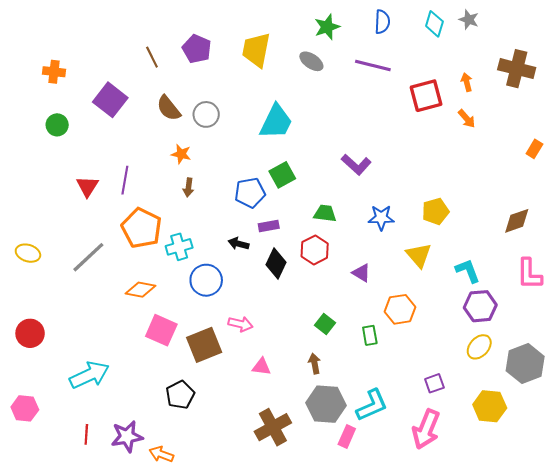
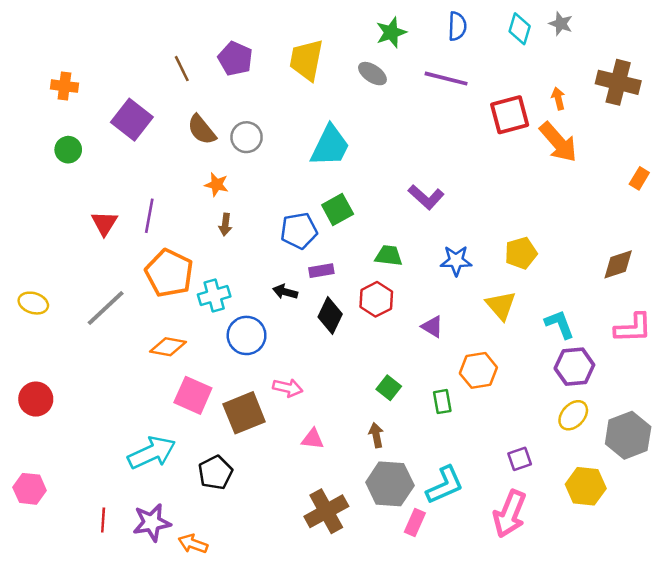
orange arrow: (467, 119) -> (558, 142), size x1.8
pink L-shape: (529, 274) -> (633, 328), turned -92
cyan arrow: (89, 375) -> (152, 453), moved

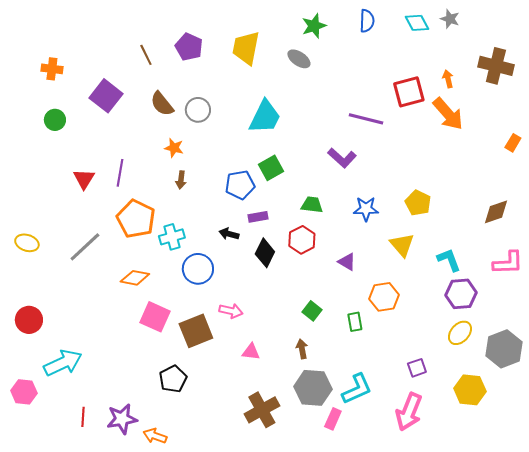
cyan diamond: (520, 29) -> (417, 23), turned -45
purple line: (446, 79) -> (366, 119), moved
yellow pentagon: (521, 253) -> (418, 203), turned -30
cyan arrow: (152, 453) -> (63, 363), moved

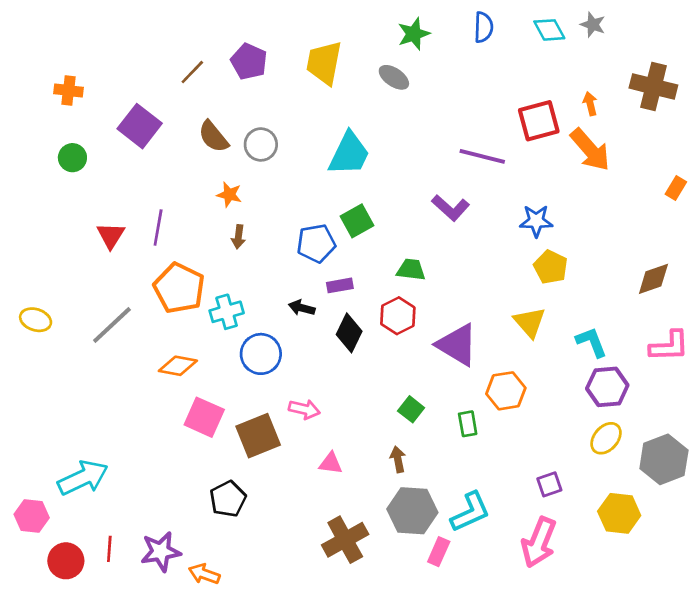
brown line: (146, 55) -> (192, 72), turned 70
blue star: (366, 209) -> (536, 221), moved
purple triangle: (347, 262) -> (457, 345), size x1.8
red circle: (29, 320) -> (66, 561), moved

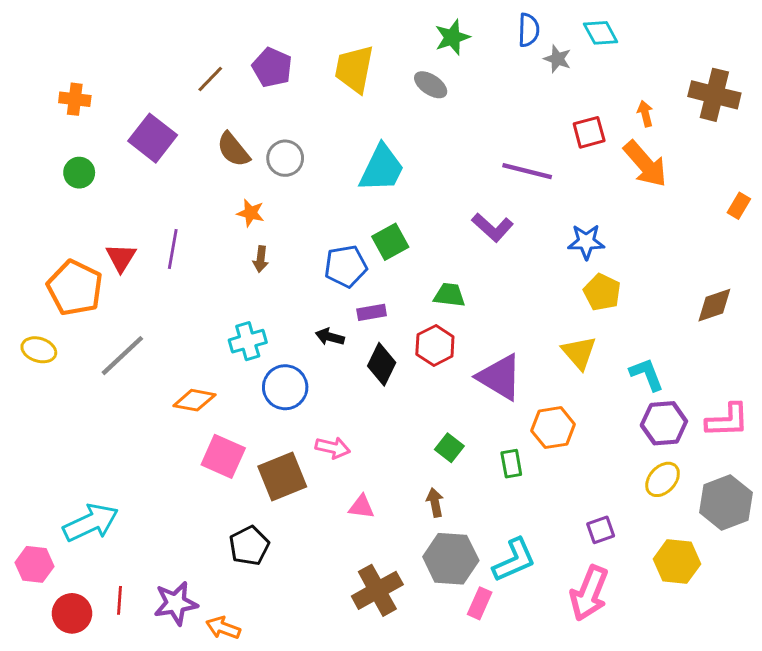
gray star: (593, 25) -> (557, 59), moved
red square: (539, 121) -> (589, 132), size x0.7
orange pentagon: (179, 288) -> (75, 288), moved
pink L-shape: (669, 346) -> (727, 420), moved

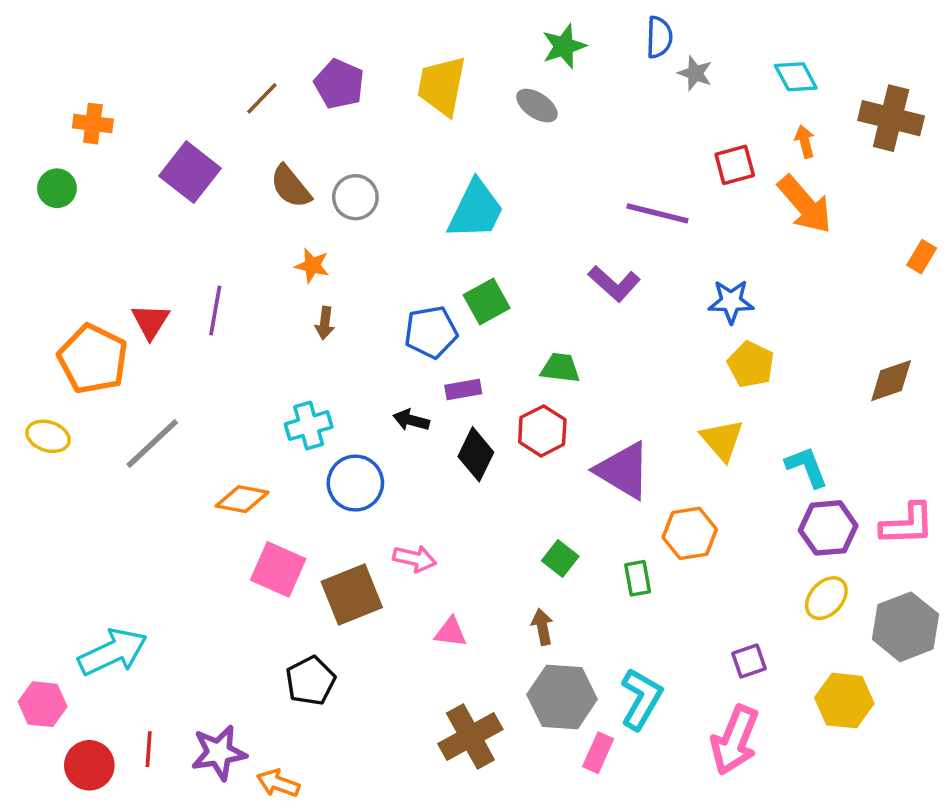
cyan diamond: (601, 33) -> (796, 77), moved
green circle: (79, 173) -> (57, 188), moved
cyan L-shape: (514, 560) -> (641, 699), turned -36

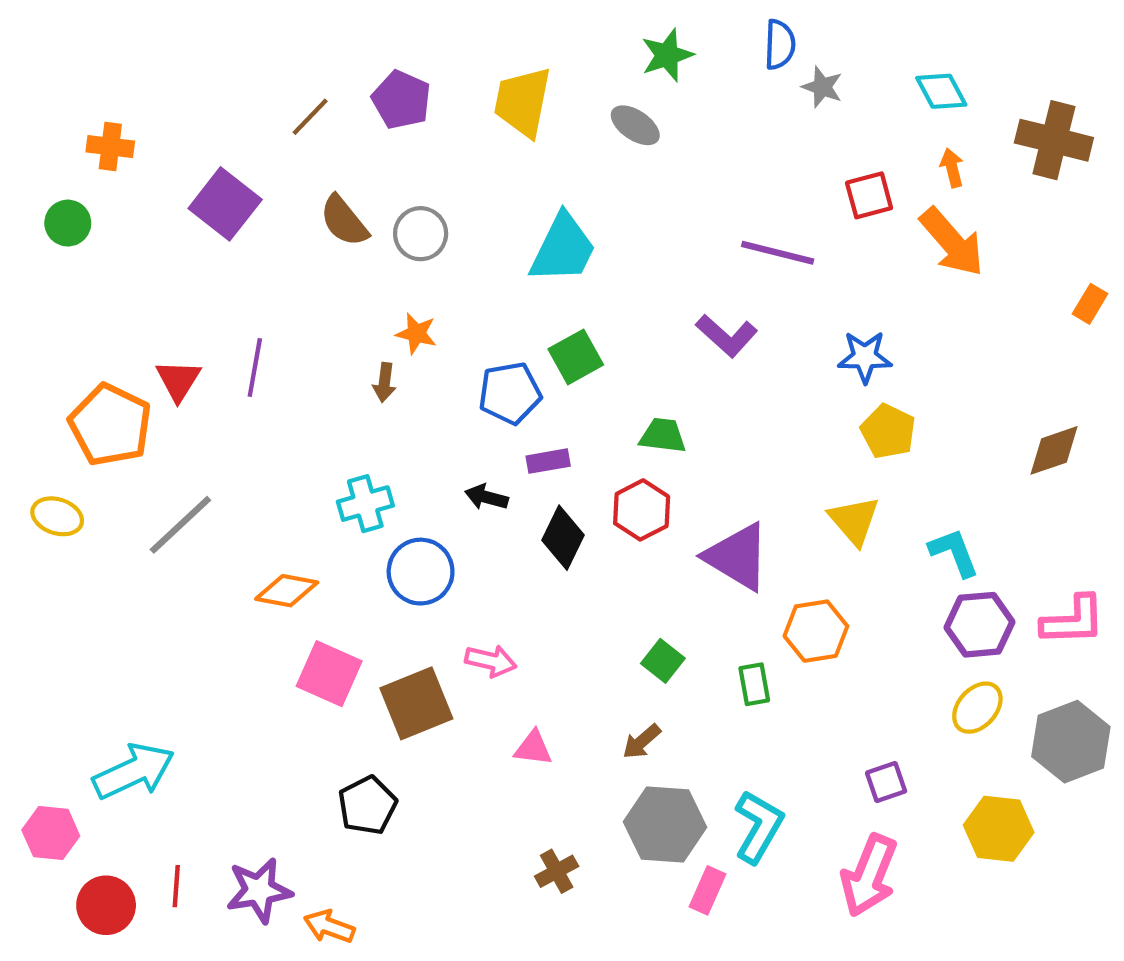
orange star: (312, 266) -> (416, 334), moved
brown arrow: (542, 627) -> (642, 742), turned -120
brown cross: (470, 737) -> (557, 871), size x0.6

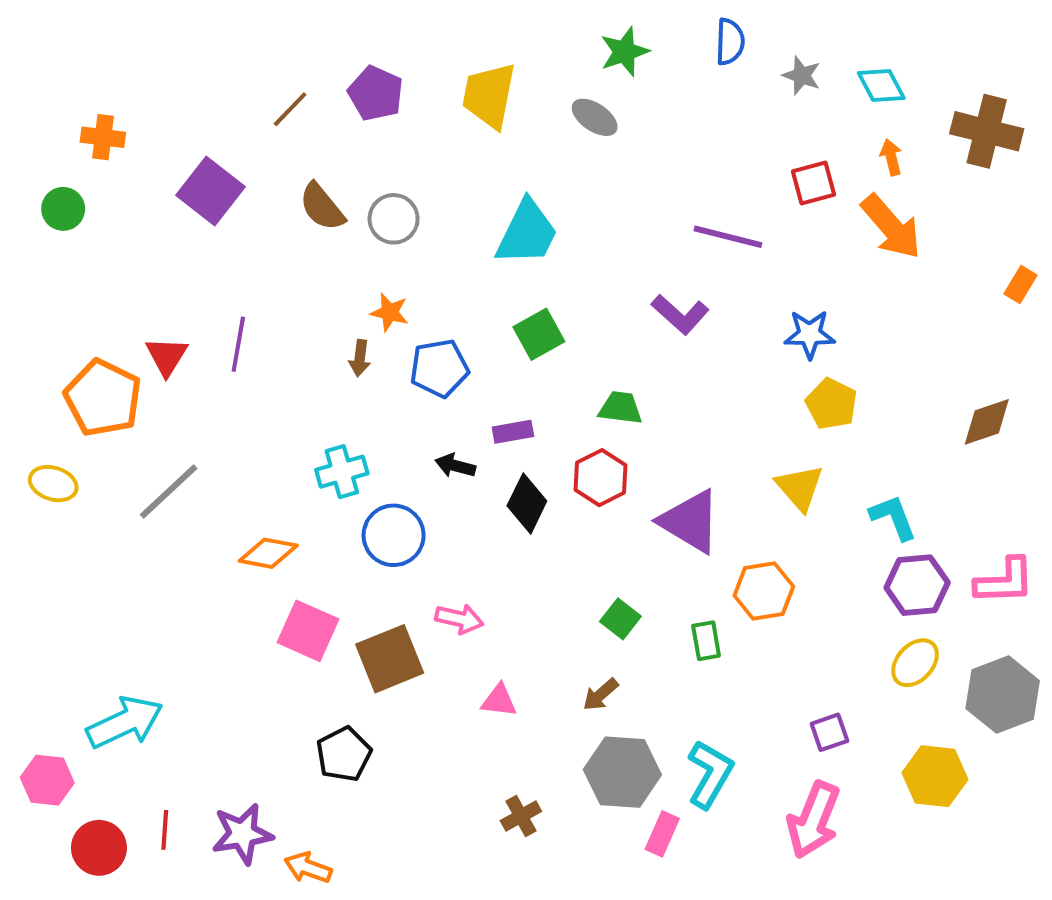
gray star: (822, 87) -> (802, 76), moved
blue pentagon: (510, 393) -> (439, 368), moved

